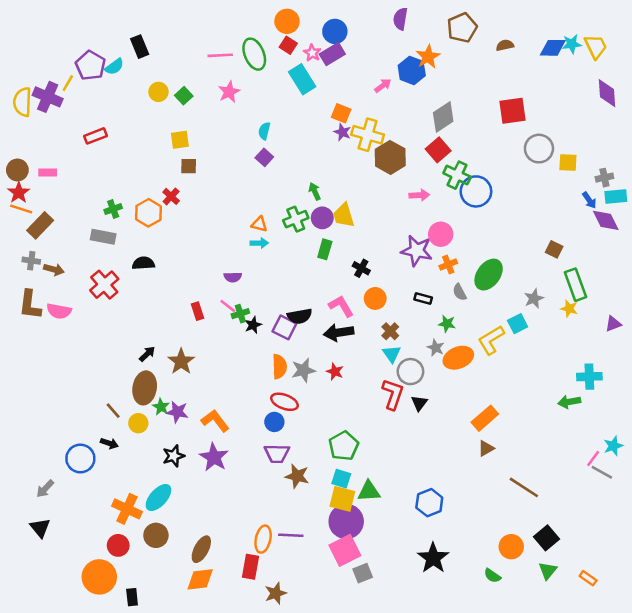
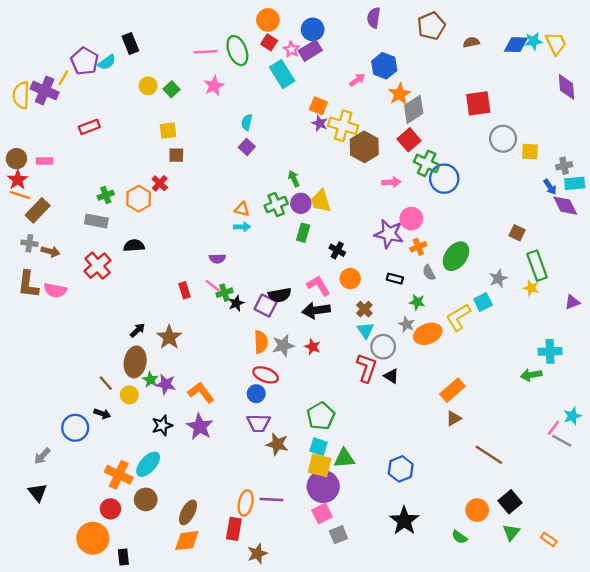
orange star: (428, 57) -> (400, 94), moved
black triangle: (419, 403) -> (391, 376), turned -35
pink square: (345, 550) -> (322, 514), size x0.7

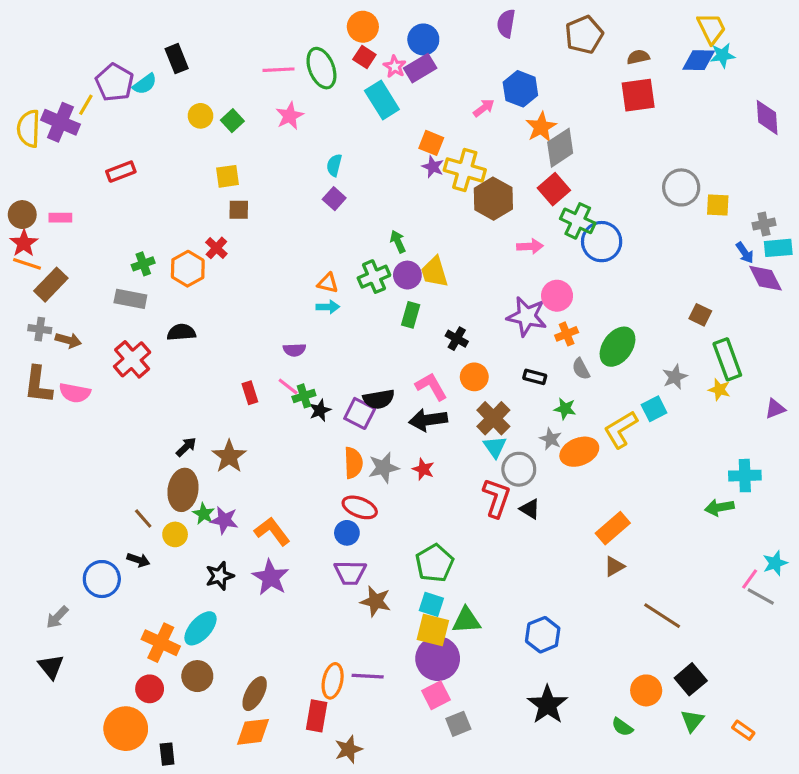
yellow trapezoid: (556, 43) -> (711, 28), moved
red square: (478, 103) -> (638, 95), moved
brown cross: (364, 309) -> (493, 418), size x1.5

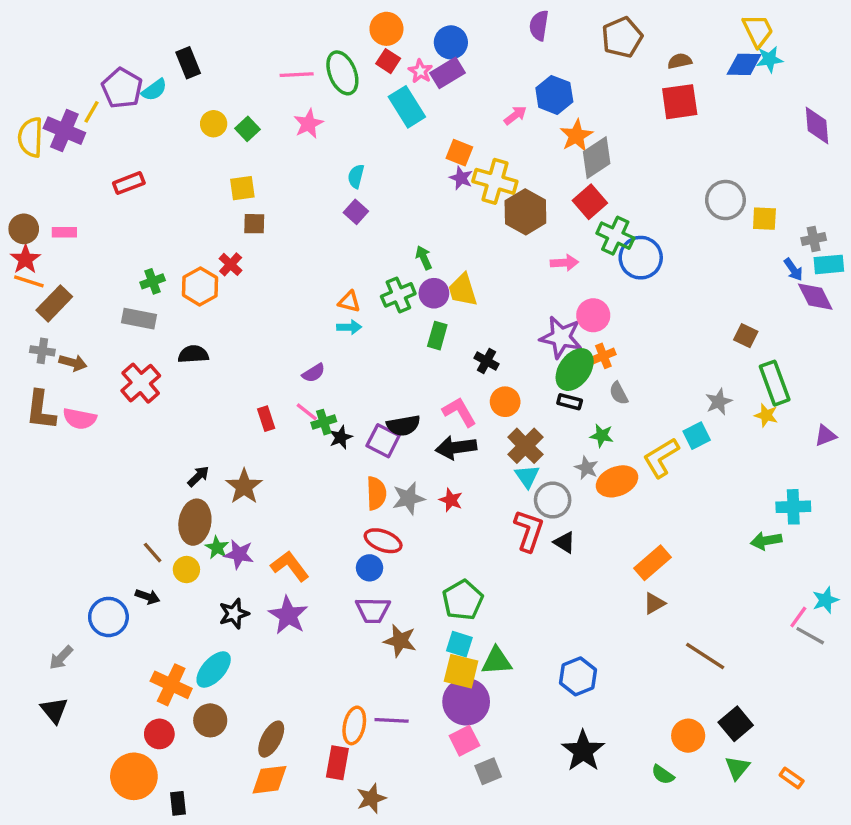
green ellipse: (618, 347) -> (575, 370), moved
purple semicircle: (294, 350) -> (314, 373), turned -30

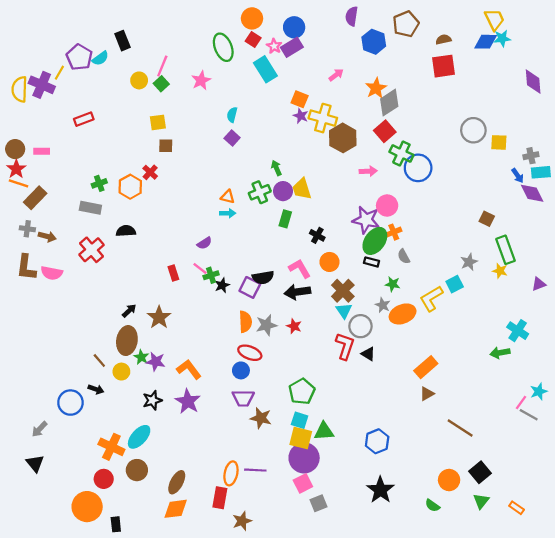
pink line: (297, 75) -> (162, 66), moved, turned -65
blue hexagon: (554, 95) -> (374, 42), moved
cyan cross: (793, 507) -> (518, 331), turned 35

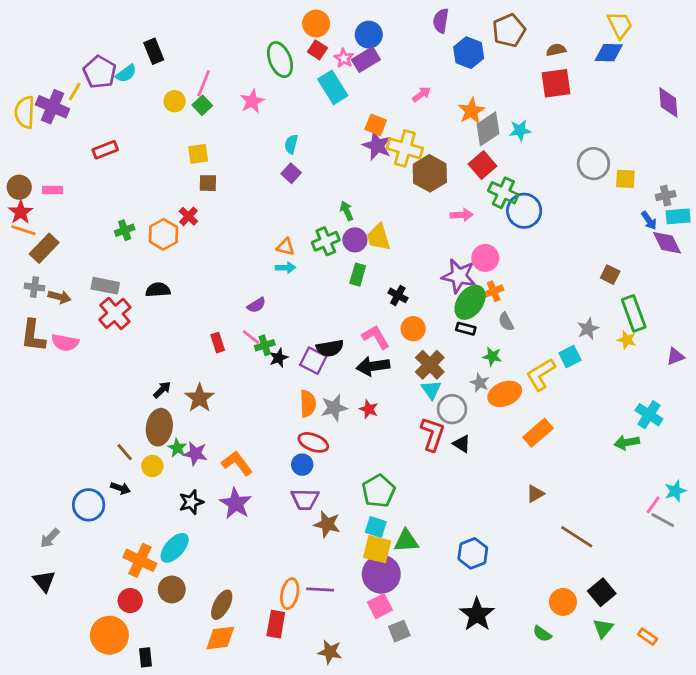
cyan star: (502, 38) -> (520, 130), moved
purple star: (301, 116) -> (377, 146), size x1.5
gray rectangle: (90, 208) -> (105, 286), moved
orange rectangle: (426, 367) -> (538, 433), moved
brown star: (242, 521) -> (330, 652), moved, turned 30

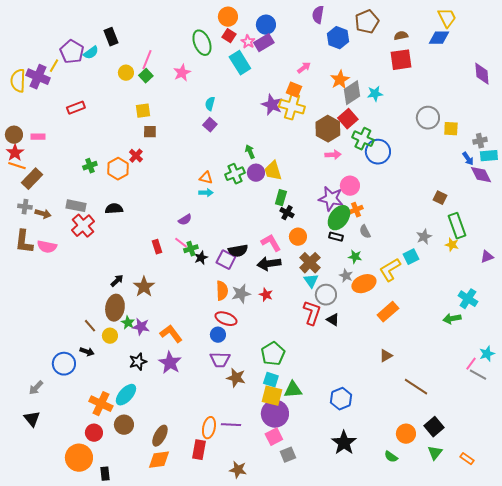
orange square: (376, 125) -> (294, 90), moved
brown hexagon: (430, 173) -> (328, 129), moved
green rectangle: (358, 275) -> (281, 198), moved

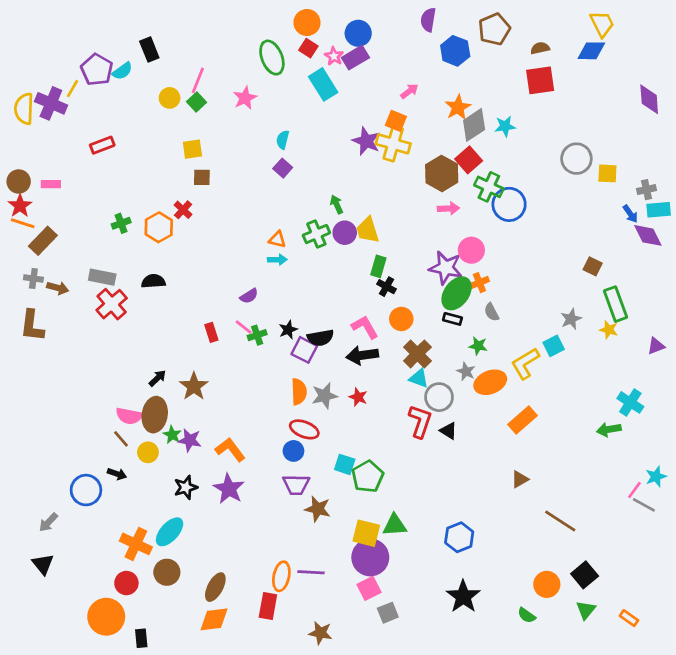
pink semicircle: (47, 247) -> (129, 416), moved
black star: (201, 258) -> (288, 330), moved
cyan triangle: (311, 281) -> (419, 378), turned -35
cyan square: (271, 380) -> (345, 464), moved

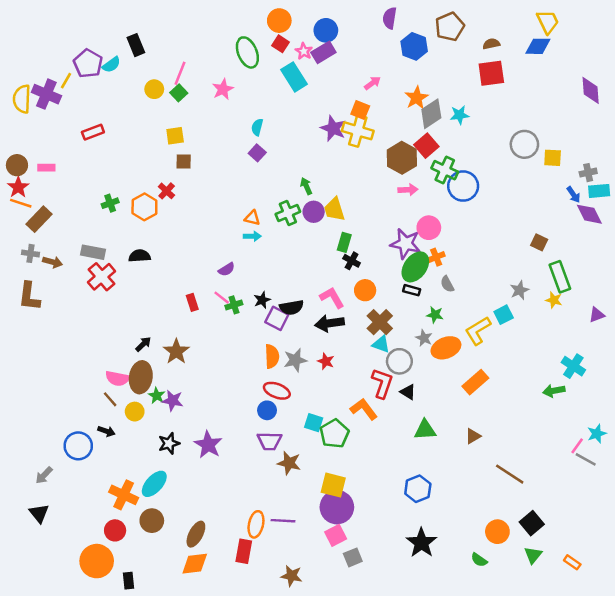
orange L-shape: (230, 450) -> (364, 409), moved
green triangle: (395, 525) -> (425, 430), moved

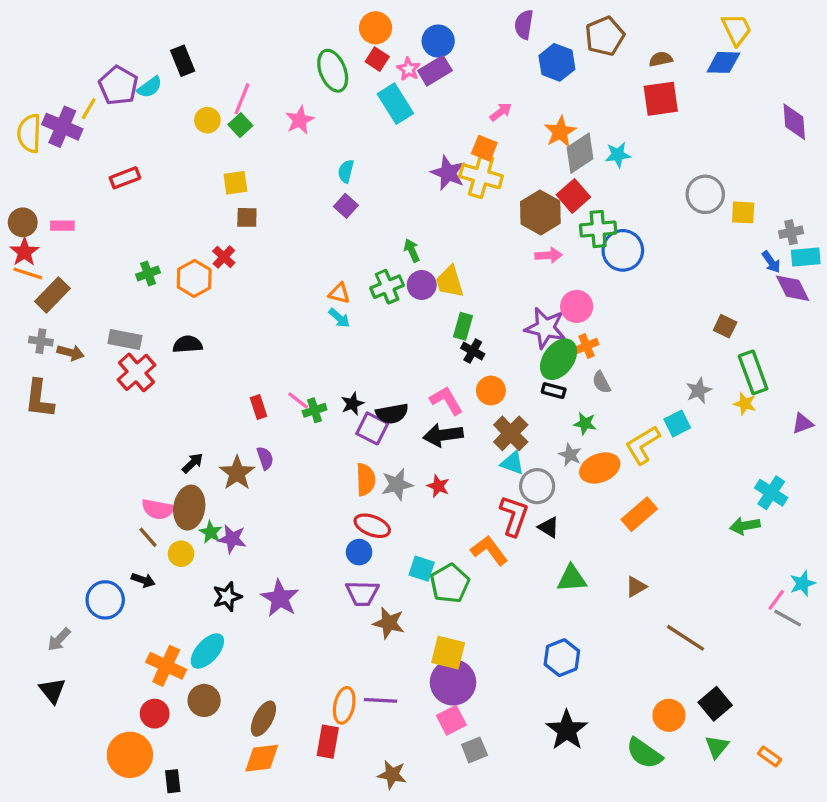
green cross: (445, 170) -> (598, 229), turned -30
cyan arrow: (252, 236) -> (339, 318), turned 42
purple semicircle: (227, 269) -> (265, 458), moved, turned -77
green semicircle: (479, 560) -> (644, 753), size x1.6

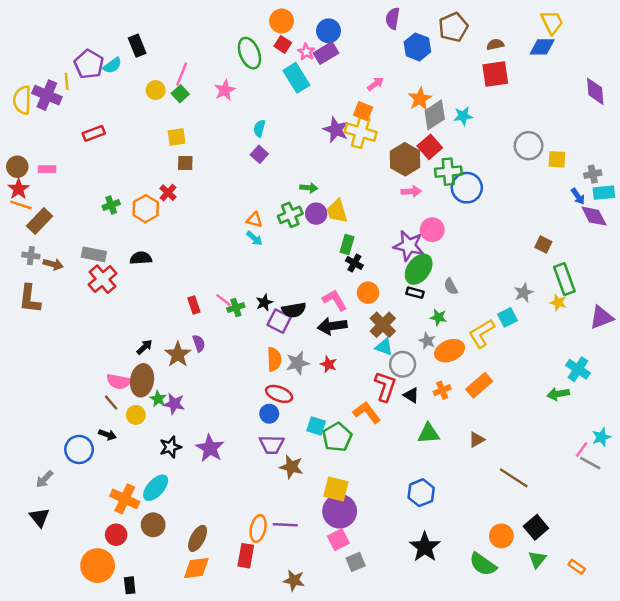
yellow line: (89, 109) -> (67, 81), turned -35
green arrow: (412, 250) -> (309, 188), turned 119
orange cross: (587, 346) -> (442, 390), moved
purple triangle: (803, 423) -> (601, 317), size x1.5

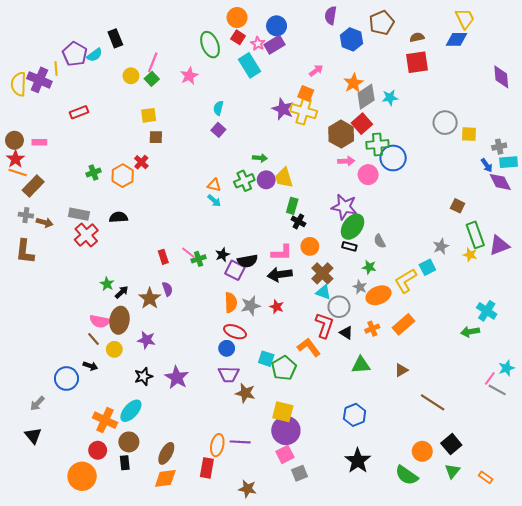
pink circle: (432, 230) -> (368, 175), moved
pink L-shape: (335, 300) -> (282, 253), turned 120
purple triangle: (601, 317) -> (499, 245), moved
green star: (158, 399) -> (107, 284), moved
black rectangle: (130, 585) -> (125, 463), moved

